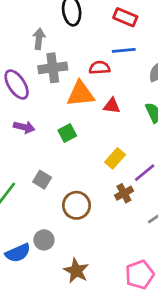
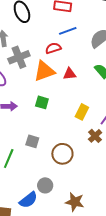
green square: (67, 133) -> (42, 102), turned -32

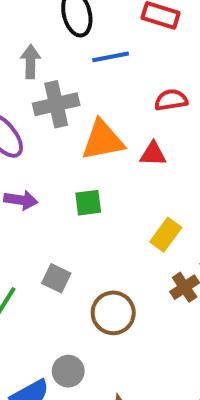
blue line: (68, 31) -> (111, 57), moved
red semicircle: (53, 48) -> (171, 100), moved
green square: (42, 102) -> (88, 203), turned -32

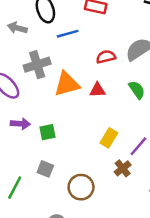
gray arrow: (30, 62) -> (17, 28), moved, turned -72
green square: (88, 203) -> (47, 132), moved

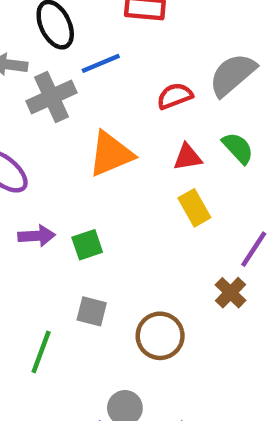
gray cross: (37, 65) -> (51, 97), moved
red triangle: (98, 90) -> (188, 157), moved
yellow rectangle: (109, 138) -> (194, 208), moved, turned -54

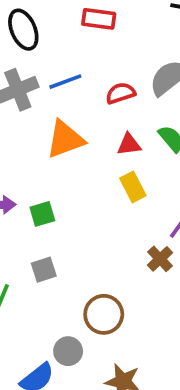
blue line: (101, 63) -> (65, 82), moved
gray square: (92, 311) -> (44, 270), turned -35
brown circle: (160, 336) -> (104, 314), moved

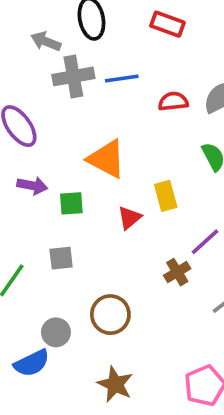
orange triangle: (65, 139) -> (107, 159), moved, turned 36
red triangle: (129, 145) -> (129, 218), moved, turned -45
gray circle: (68, 351) -> (56, 332), moved

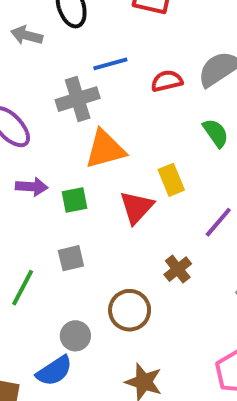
gray cross: (73, 76) -> (78, 99), moved
orange triangle: (107, 159) -> (105, 149), turned -36
red triangle: (129, 218) -> (137, 207), size x1.4
brown cross: (177, 272) -> (178, 269), moved

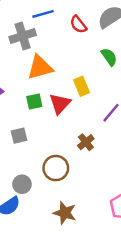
red semicircle: (167, 81) -> (78, 24), turned -114
green square: (74, 200) -> (34, 101), moved

